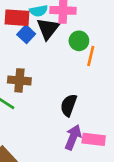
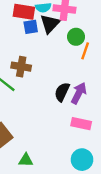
blue square: (26, 34) -> (31, 27), turned 32
purple arrow: (73, 137) -> (79, 93), moved

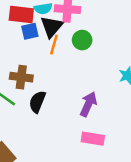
orange line: (85, 51) -> (54, 45), moved
black semicircle: (62, 92) -> (37, 102), moved

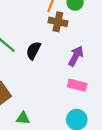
brown cross: (21, 77) -> (58, 22), moved

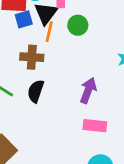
brown cross: (58, 22) -> (32, 57), moved

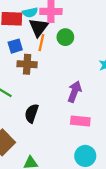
blue square: (24, 19) -> (15, 46), moved
black semicircle: (36, 91) -> (32, 113), moved

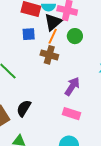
brown cross: (27, 64) -> (49, 55), moved
black semicircle: (32, 113) -> (24, 108), moved

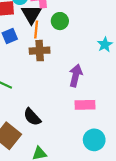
black semicircle: (24, 108) -> (32, 117), turned -54

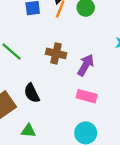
brown cross: (40, 51) -> (56, 53), moved

